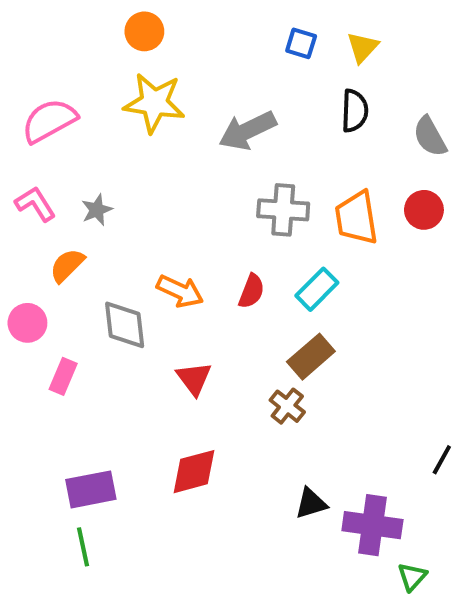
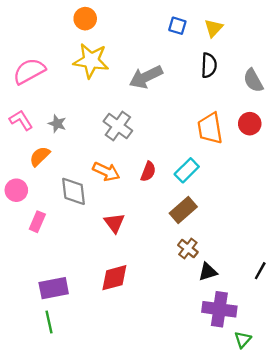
gray star: (97, 210) -> (57, 124), turned -30
gray cross: (283, 210) -> (118, 126), moved, turned 32
brown cross: (287, 406) -> (188, 249), moved
black triangle: (311, 503) -> (208, 272), moved

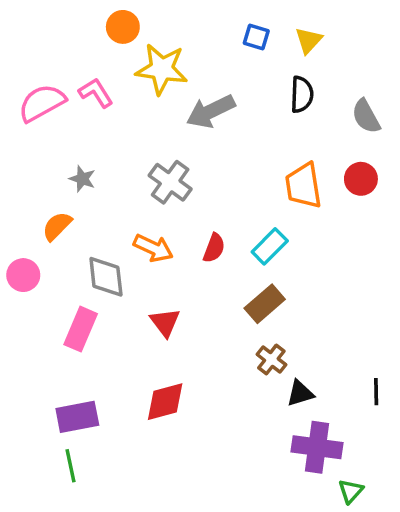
yellow star: (91, 61) -> (162, 69), moved
pink L-shape: (21, 120) -> (96, 93), moved
pink rectangle: (37, 222) -> (81, 329), moved, size x1.4
black line: (260, 271) -> (376, 392), turned -30

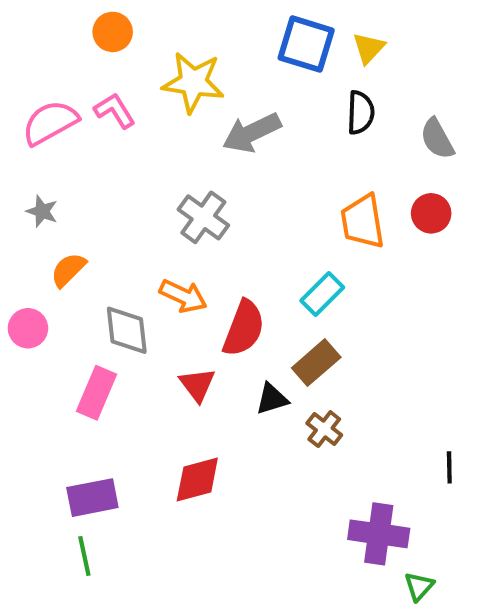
orange circle: (123, 27) -> (113, 32), moved
blue square: (256, 37) -> (306, 44), size x1.8
gray star: (82, 179) -> (42, 211), moved
red semicircle: (214, 248) -> (244, 328), moved, size x1.6
black triangle: (300, 393) -> (272, 399), moved

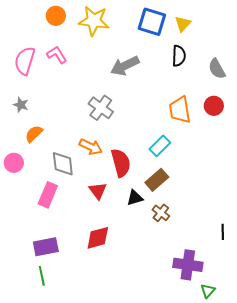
yellow star: (193, 82) -> (94, 21), moved
pink semicircle: (50, 123) -> (25, 61), turned -44
red semicircle: (244, 328) -> (121, 163), turned -36

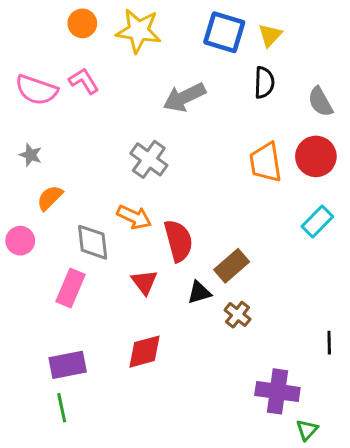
pink semicircle: (25, 61) -> (36, 90), turned -88
red circle: (214, 106) -> (316, 156), size x1.4
cyan rectangle: (160, 146) -> (317, 221), moved

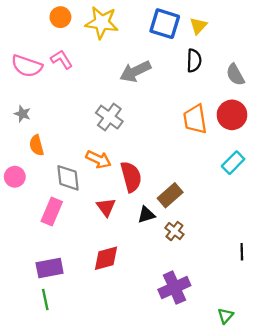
orange semicircle: (50, 198) -> (37, 145), turned -60
purple cross: (277, 391) -> (174, 288), moved, turned -32

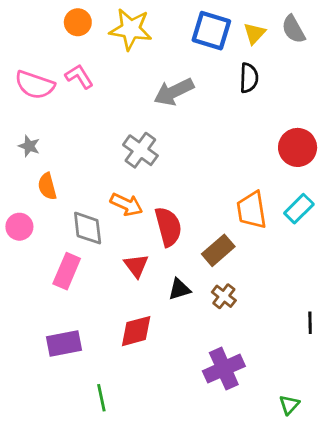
gray semicircle: (235, 75) -> (293, 29), moved
orange trapezoid: (195, 119) -> (252, 210), moved
black triangle: (146, 215) -> (179, 289), moved
green line: (45, 299) -> (101, 398), moved

